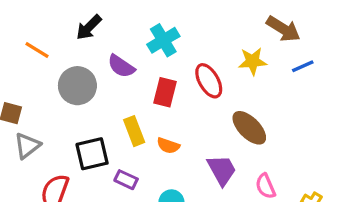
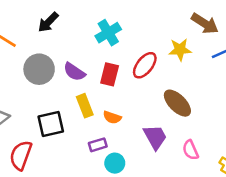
purple semicircle: (121, 66) -> (74, 72), moved
red ellipse: (209, 81) -> (145, 65), turned 68
purple rectangle: (126, 180) -> (98, 145), moved, turned -42

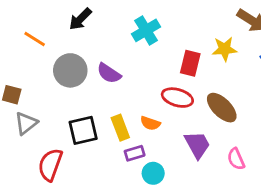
red ellipse: (145, 65) -> (177, 98), moved, turned 68
red rectangle: (110, 74) -> (190, 63), moved
yellow rectangle: (85, 106) -> (120, 128), moved

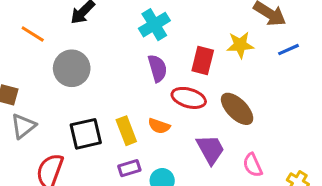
purple semicircle: (109, 73) -> (157, 68), moved, turned -140
purple rectangle: (135, 153) -> (129, 168), moved

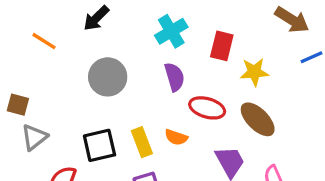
yellow star: (240, 45) -> (254, 72), moved
red rectangle: (203, 60) -> (222, 46), moved
gray circle: (72, 68) -> (108, 77), moved

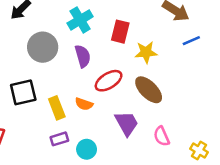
gray circle: (108, 77) -> (43, 47), moved
red ellipse: (207, 108) -> (109, 81), turned -48
black square: (99, 145) -> (23, 92), moved

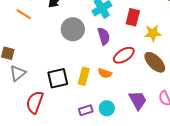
black square: (23, 92) -> (58, 78), moved
yellow rectangle: (57, 108) -> (84, 76), turned 36
purple trapezoid: (127, 123) -> (138, 100), moved
purple rectangle: (59, 139) -> (86, 110), moved

